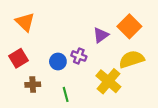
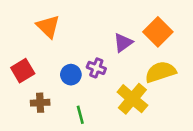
orange triangle: (25, 22) -> (48, 26), moved

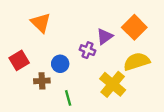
purple cross: (96, 68) -> (88, 50), moved
brown cross: (40, 103) -> (42, 81), moved

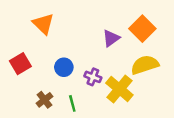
purple cross: (88, 50) -> (93, 77), moved
brown cross: (42, 81) -> (45, 100), moved, turned -35

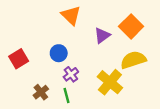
orange triangle: (43, 24) -> (71, 15), moved
blue circle: (64, 67) -> (59, 53), moved
purple cross: (93, 77) -> (71, 74), moved, turned 32

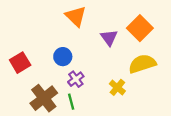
purple triangle: (102, 35) -> (109, 38), turned -30
yellow cross: (110, 82) -> (117, 87), size x0.6
brown cross: (41, 92) -> (44, 98), size x1.6

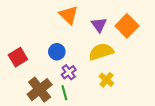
purple triangle: (109, 38) -> (99, 25), moved
yellow semicircle: (142, 64) -> (101, 52), moved

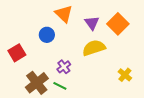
blue circle: (57, 52) -> (47, 35), moved
yellow cross: (106, 80) -> (125, 75), moved
green line: (64, 93) -> (60, 86), turned -48

